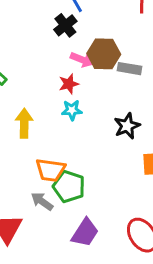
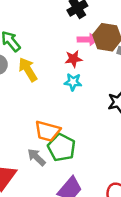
pink arrow: (82, 60) -> (88, 40), turned -30
yellow arrow: (24, 123) -> (28, 69), moved, turned -40

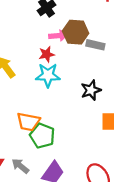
cyan star: (73, 82) -> (48, 75), size x1.5
gray arrow: (36, 157) -> (20, 166), moved

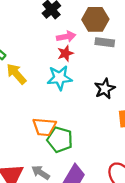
brown hexagon: (76, 32) -> (95, 19), moved
red star: (47, 54) -> (65, 53), moved

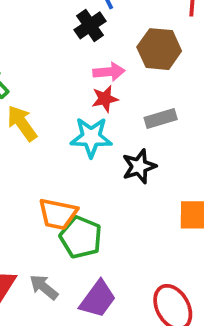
gray rectangle: (105, 42) -> (161, 118), moved, turned -30
black star: (105, 89) -> (139, 166), moved

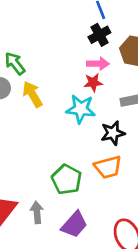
black cross: (90, 25) -> (99, 35), moved
orange trapezoid: (58, 214) -> (108, 167), moved, turned -32
gray arrow: (44, 287) -> (37, 212), turned 40

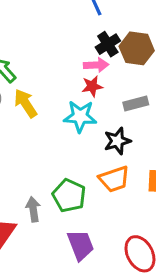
black cross: (99, 35) -> (108, 44), moved
gray arrow: (37, 212) -> (33, 209), moved
purple trapezoid: (74, 225) -> (81, 245), turned -60

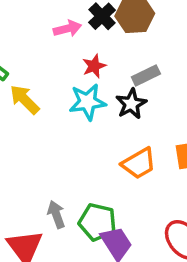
pink arrow: (96, 65) -> (67, 29), moved
black star: (117, 141) -> (131, 104), moved
green pentagon: (69, 196) -> (97, 222), moved

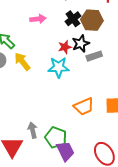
pink arrow: (67, 29) -> (38, 19), moved
black star: (131, 104) -> (81, 44), moved

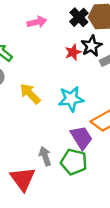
yellow arrow: (22, 61) -> (30, 94), moved
cyan star: (59, 67) -> (71, 99), moved
purple trapezoid: (65, 151) -> (81, 138), moved

